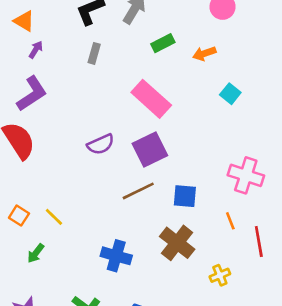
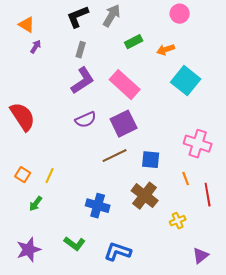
purple L-shape: (32, 94) -> (83, 81), moved
cyan square: (230, 94) -> (186, 81), size x1.8
yellow line: (54, 217) -> (50, 176), turned 70

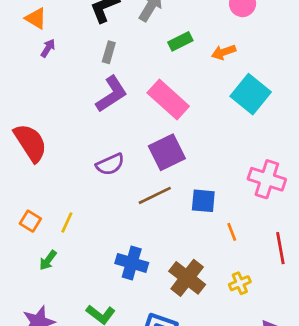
purple semicircle: (86, 120) -> (110, 164), moved
orange line: (186, 179) -> (232, 232), moved
brown cross: (145, 196) -> (187, 278), moved

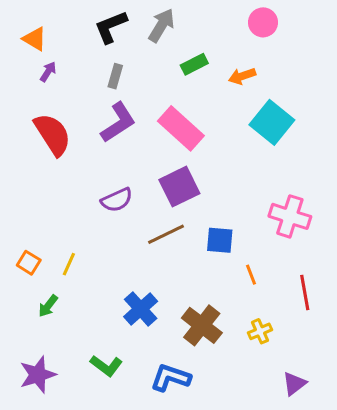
red semicircle: (30, 143) -> (53, 134), moved
blue cross: (132, 263) -> (141, 309), turned 32

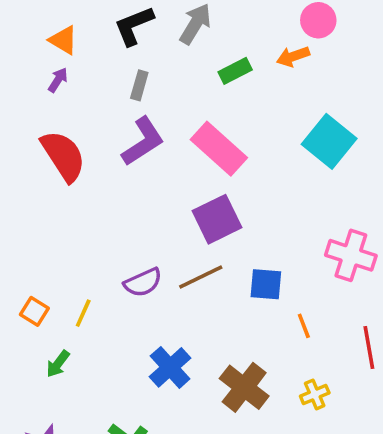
orange triangle: (35, 39) -> (63, 40), moved
orange arrow: (242, 76) -> (293, 56), moved
purple semicircle: (117, 200) -> (143, 282), moved

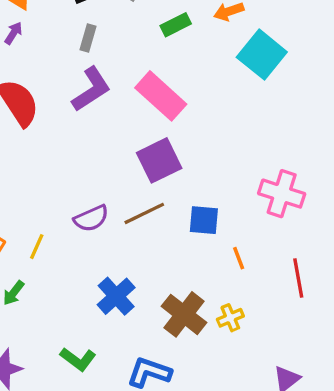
cyan square: (329, 141) -> (262, 55), moved
yellow cross: (315, 395) -> (230, 318), moved

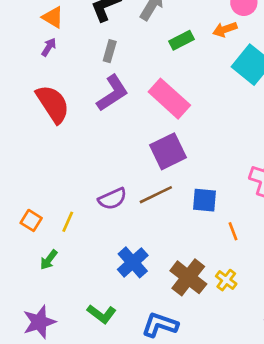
yellow cross: (230, 318) -> (226, 280), turned -30

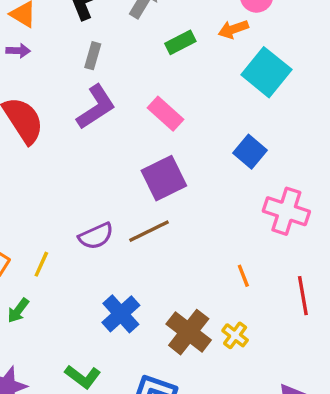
purple arrow: (49, 47) -> (18, 51), turned 60
pink rectangle: (169, 99) -> (166, 114), size x0.7
blue square: (205, 200) -> (250, 152), moved, turned 35

